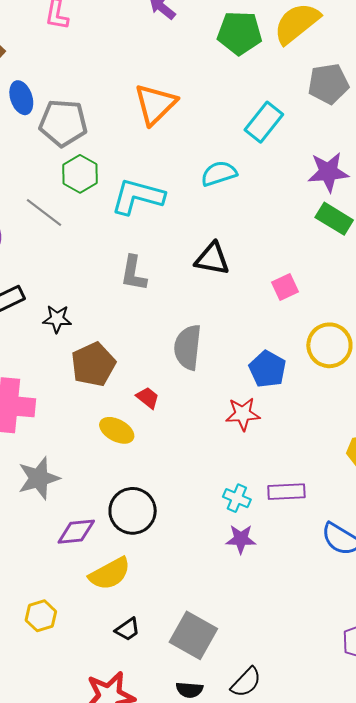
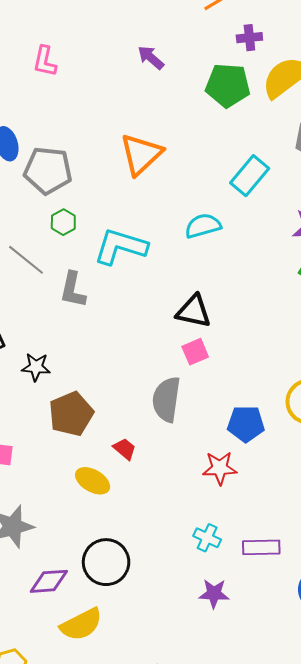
green hexagon: (80, 174) -> (63, 222), size x0.7
gray L-shape: (134, 273) -> (73, 290), moved
pink square: (285, 287) -> (195, 352), moved
blue pentagon: (268, 369) -> (246, 424), turned -30
cyan cross: (237, 498) -> (207, 538), moved

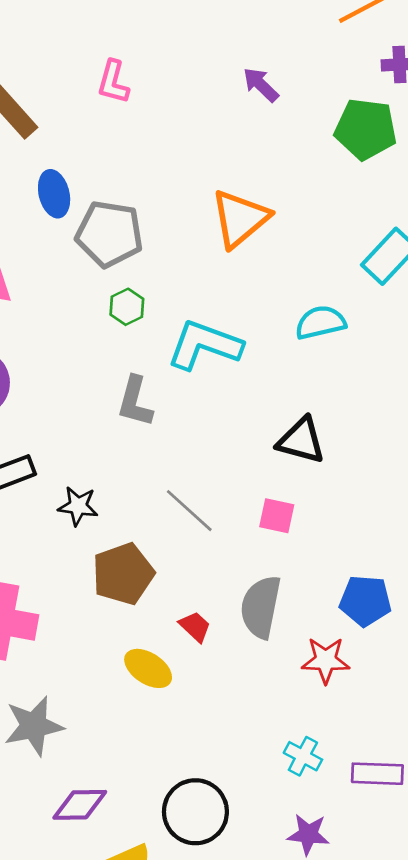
gray line: (26, 260) -> (189, 511), moved
pink square: (195, 352) -> (277, 516), moved, turned 32
gray semicircle: (166, 399) -> (261, 607), moved
black circle: (106, 562) -> (195, 812), moved

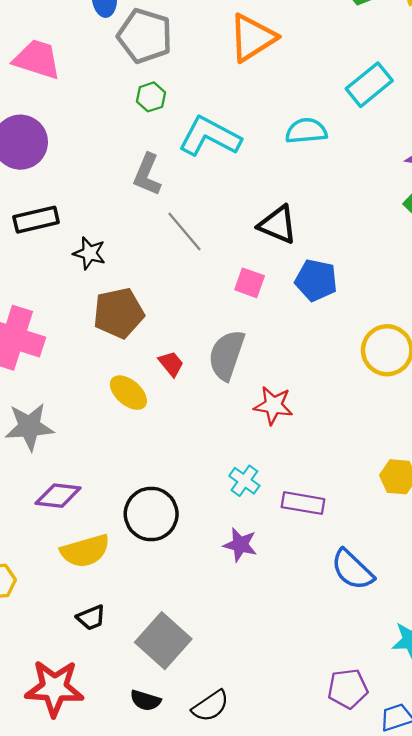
gray line: (189, 511) -> (184, 231), moved
blue pentagon: (365, 601) -> (316, 280), moved

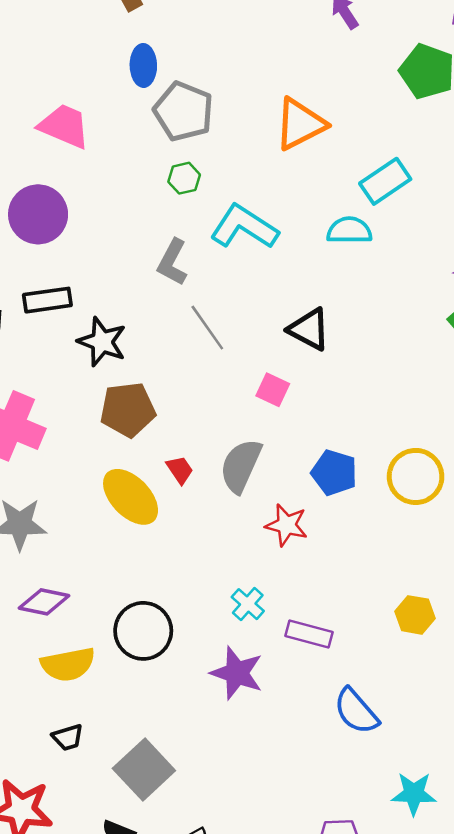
cyan rectangle: (369, 85) -> (385, 181), moved
black star: (89, 253) -> (102, 342), size x1.4
blue pentagon: (316, 280) -> (334, 473), moved
yellow ellipse: (128, 393) -> (131, 497), size x1.4
purple star: (240, 545) -> (237, 673), size x1.4

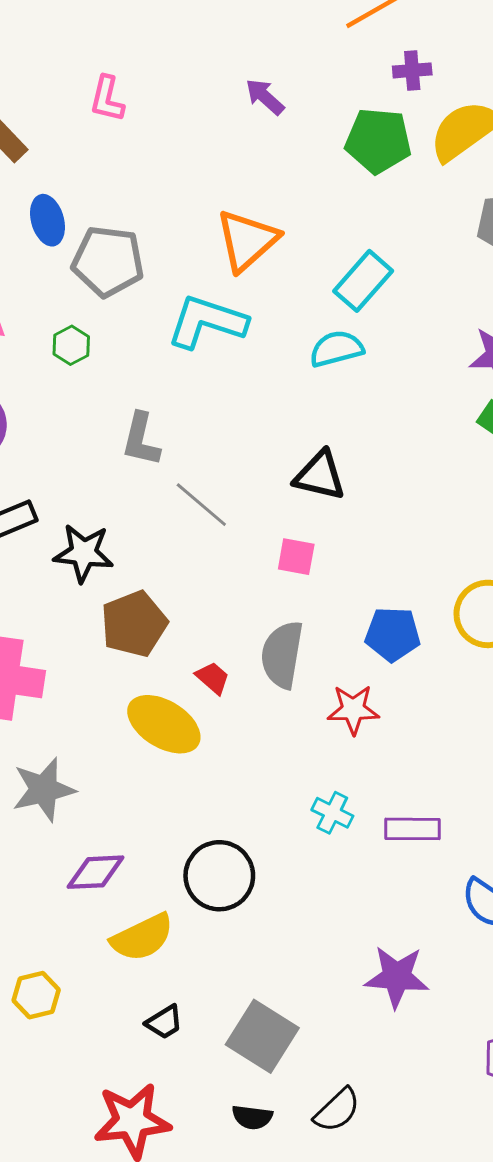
green hexagon: (184, 178) -> (71, 345), moved
cyan L-shape: (244, 227) -> (207, 322), moved
purple star: (237, 673) -> (397, 977), moved

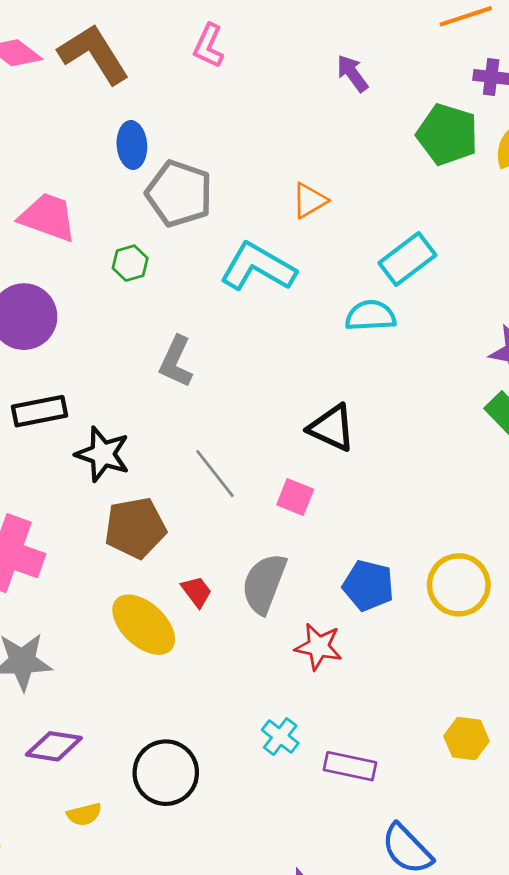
orange triangle: (247, 240) -> (309, 201), size x0.6
gray line: (201, 505) -> (215, 474), moved
yellow semicircle: (142, 937) -> (84, 814), size x0.6

